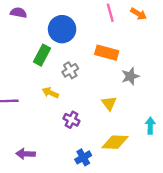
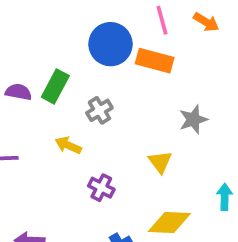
purple semicircle: (19, 13) -> (19, 92), moved
blue circle: (62, 29) -> (111, 44), moved
orange rectangle: (107, 53) -> (155, 61), moved

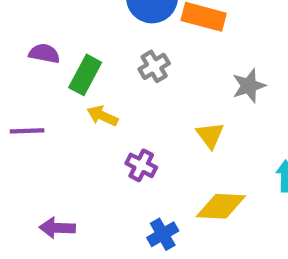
green rectangle: (55, 86) -> (85, 75), moved
gray cross: (99, 110) -> (154, 66), moved

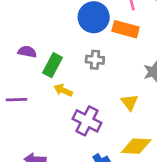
gray cross: (154, 66) -> (95, 60), turned 36
purple cross: (141, 165) -> (87, 121), size x1.5

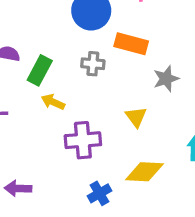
orange rectangle: (126, 29) -> (131, 44), moved
purple cross: (87, 121) -> (83, 140), turned -32

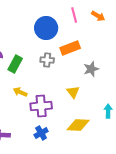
orange rectangle: (131, 44) -> (70, 48), turned -36
yellow arrow: (53, 102) -> (20, 92), moved
blue cross: (100, 193) -> (41, 133), moved

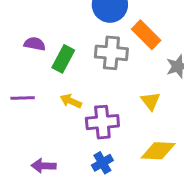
orange rectangle: (70, 48) -> (146, 35), turned 66
gray cross: (47, 60) -> (111, 53), size x1.5

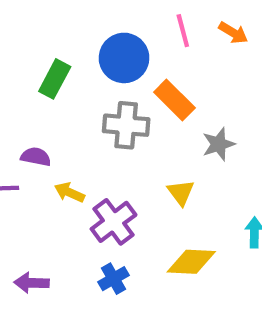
purple semicircle: (35, 44) -> (36, 157), moved
green rectangle: (63, 59) -> (55, 79), moved
purple cross: (102, 122) -> (114, 222), turned -32

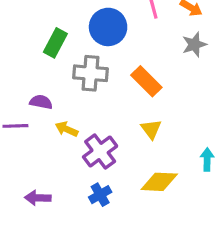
orange rectangle: (174, 100) -> (146, 81), moved
gray cross: (126, 125) -> (91, 73), moved
gray star: (219, 144) -> (194, 45), moved

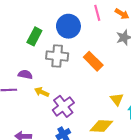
yellow triangle: (151, 129) -> (117, 99), moved

